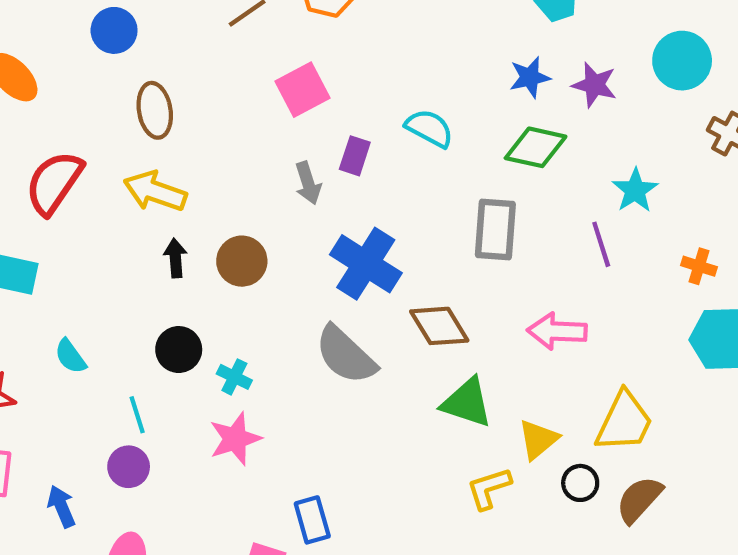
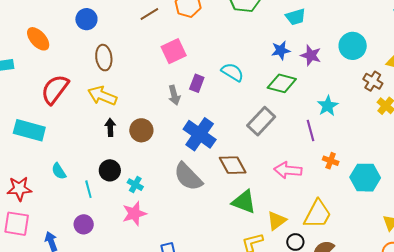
gray rectangle: (495, 230) -> (261, 121), turned 36
orange cross: (699, 266) -> (331, 161), moved
cyan line: (137, 415) -> (88, 189), moved

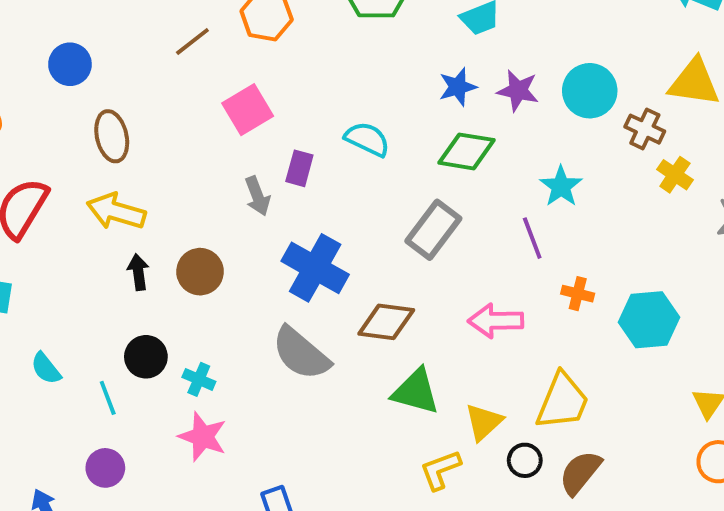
cyan circle: (353, 46) -> (590, 91), moved
brown diamond: (233, 165) -> (386, 322), turned -48
pink star: (134, 214) -> (203, 437), turned -30

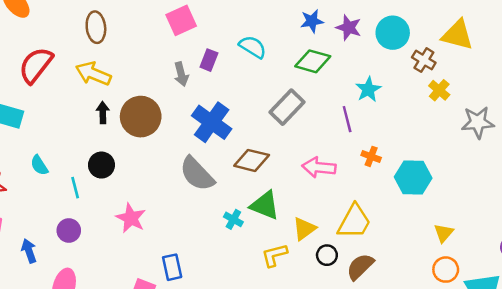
brown circle: (200, 272) -> (141, 117), size x1.4
cyan cross: (199, 379) -> (233, 219), moved

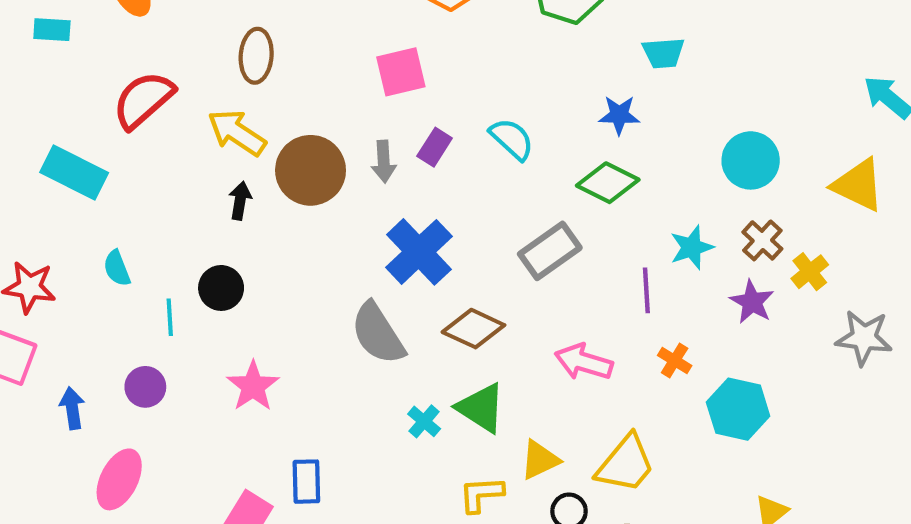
purple star: (349, 28) -> (752, 302), moved
brown cross: (424, 60) -> (762, 240), moved
brown circle: (141, 117) -> (311, 170), moved

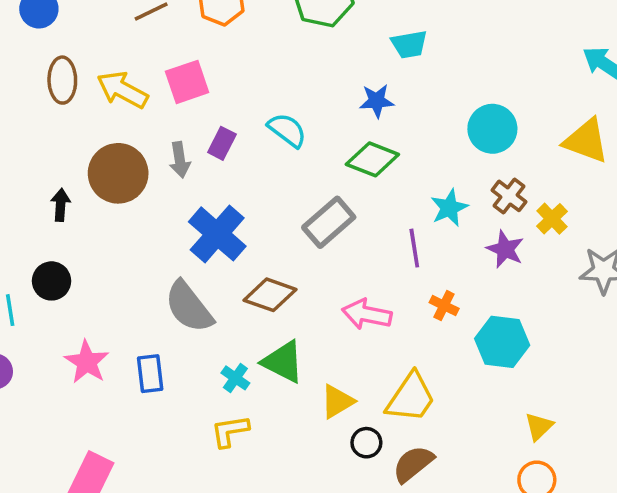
yellow arrow: (237, 133) -> (122, 90), moved
blue rectangle: (306, 482) -> (150, 374), moved
yellow L-shape: (481, 494) -> (230, 431), moved

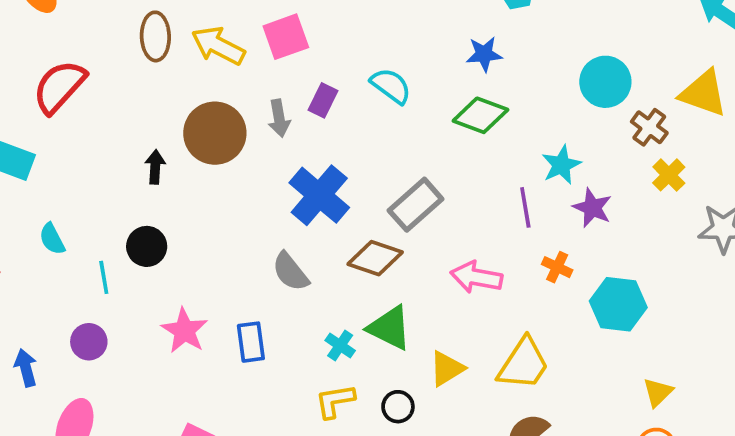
brown cross: (509, 196) -> (649, 127), moved
gray rectangle: (329, 222) -> (416, 205), moved
purple star: (505, 249) -> (592, 208), moved
gray semicircle: (189, 307) -> (290, 272), size x0.7
black circle: (366, 443) -> (398, 407), moved

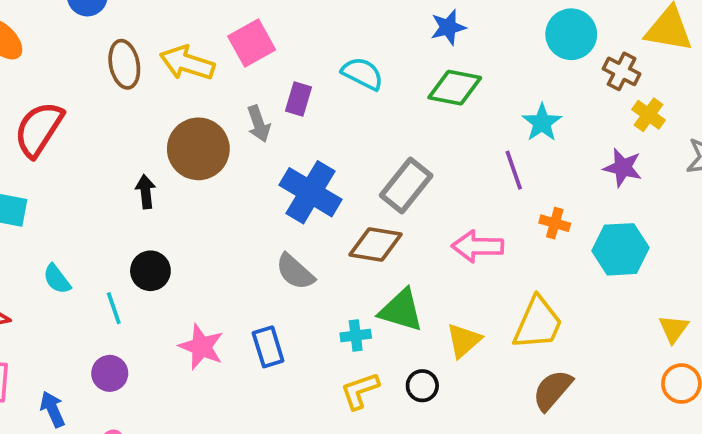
purple star: (592, 208) -> (623, 168), moved
cyan cross: (340, 345) -> (356, 336), turned -32

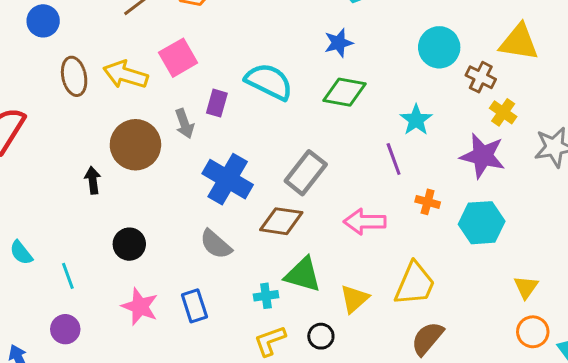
cyan semicircle: (362, 74) -> (269, 82), size x1.4
purple star: (623, 168) -> (483, 156), size x1.4
black circle: (150, 271) -> (129, 244), moved

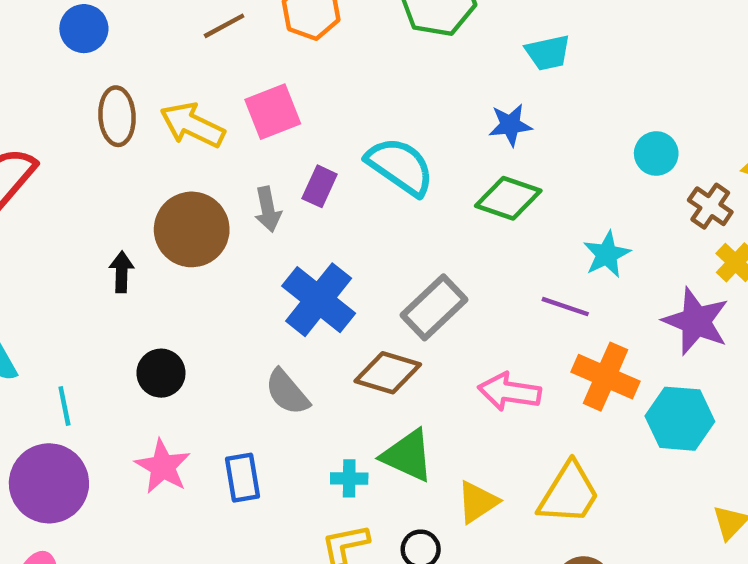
cyan circle: (439, 47) -> (656, 153), size x0.7
purple line: (394, 159) -> (565, 307), turned -60
orange cross: (428, 202) -> (606, 377), size x1.8
purple circle: (65, 329) -> (49, 483), size x1.8

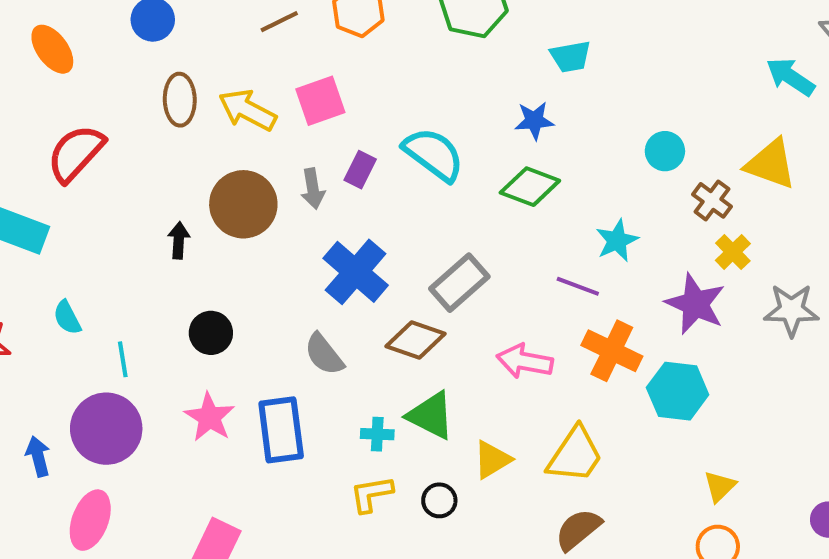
blue rectangle: (243, 478) -> (281, 430), size x1.5

